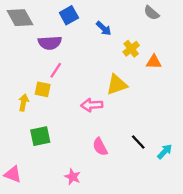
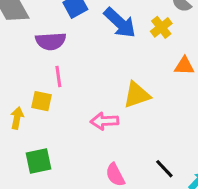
blue arrow: (104, 28) -> (120, 23), size x1.6
yellow cross: (131, 49) -> (161, 27), moved
pink line: (56, 70) -> (58, 77), turned -42

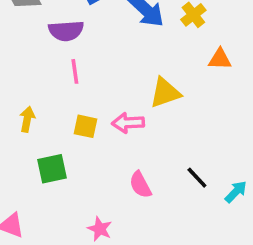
yellow square: (41, 101) -> (86, 126), moved

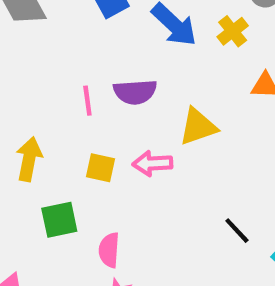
purple semicircle: (66, 31) -> (135, 92), moved
yellow arrow: (27, 119) -> (29, 159), size x1.4
pink semicircle: (140, 185) -> (109, 250), moved, turned 32

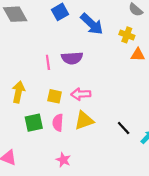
yellow cross: (233, 31) -> (127, 35), moved, turned -32
yellow triangle: (198, 127) -> (84, 120), moved
pink semicircle: (109, 250) -> (58, 123), moved

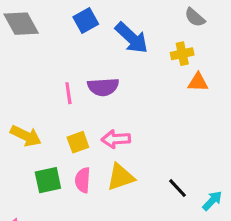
yellow cross: (127, 35) -> (182, 54), turned -32
yellow arrow: (18, 92) -> (26, 136), turned 105
yellow square: (55, 96) -> (78, 142), turned -32

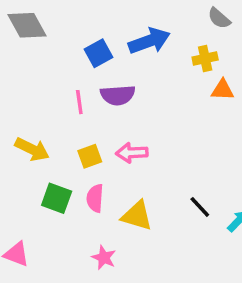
blue square: (86, 21) -> (99, 53), moved
blue arrow: (132, 38) -> (149, 41), turned -63
yellow triangle: (121, 177) -> (137, 216), moved, turned 36
green square: (48, 180) -> (57, 198), turned 32

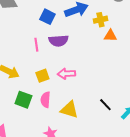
blue square: (99, 53) -> (47, 17), turned -35
yellow cross: (205, 58) -> (100, 20), moved
orange triangle: (223, 90) -> (110, 36), moved

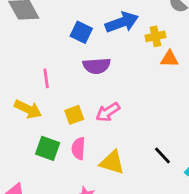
pink line: (36, 45) -> (46, 78), moved
pink arrow: (66, 74) -> (108, 112), turned -30

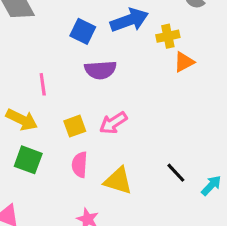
orange triangle: (169, 59) -> (184, 62), turned -30
green square: (48, 148) -> (28, 160), moved

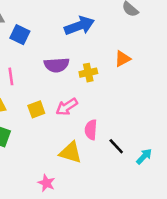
blue square: (83, 31) -> (20, 35), moved
yellow cross: (168, 36) -> (88, 73), moved
pink semicircle: (80, 165) -> (91, 130), moved

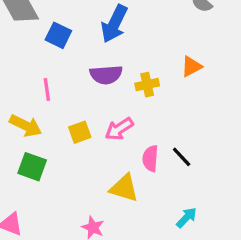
blue arrow: (79, 26) -> (114, 24), moved, turned 136
black line: (116, 146) -> (182, 157), moved
cyan arrow: (144, 156) -> (187, 218), moved

